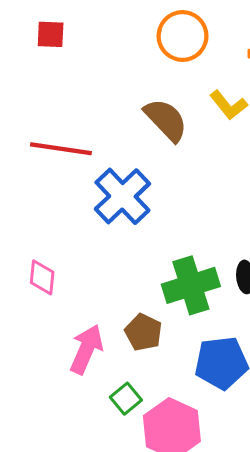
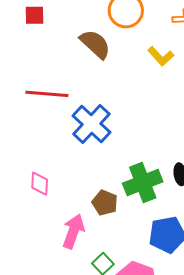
brown semicircle: (166, 120) -> (95, 44), moved
brown pentagon: (143, 332) -> (105, 203), moved

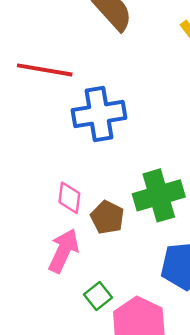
blue cross: (91, 124) -> (99, 114), turned 33
pink diamond: (40, 184) -> (69, 198), moved

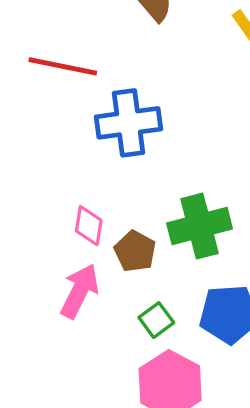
green square: (98, 296) -> (156, 320), moved

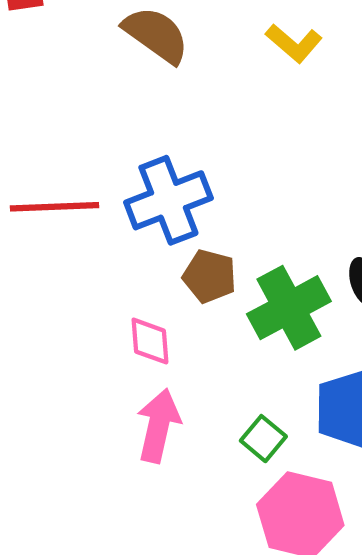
red line: (63, 66) -> (55, 207), moved
brown pentagon: (135, 251) -> (210, 276), moved

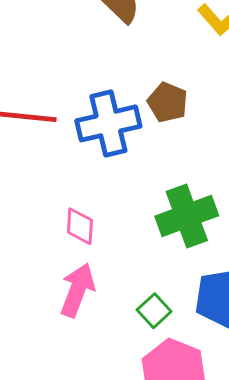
brown pentagon: (210, 276) -> (168, 102), moved

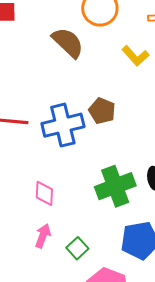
pink arrow: (77, 290) -> (43, 236), size x0.7
green square: (154, 311) -> (77, 248), moved

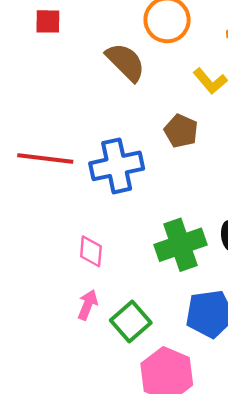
brown pentagon: (102, 111) -> (181, 131), moved
green square: (77, 248) -> (131, 322), size x1.4

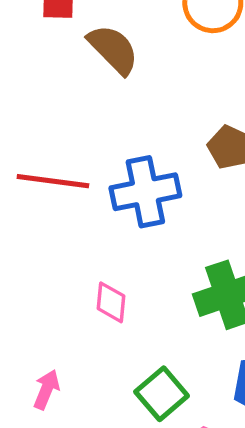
brown semicircle: (125, 62) -> (113, 49), moved
pink arrow: (88, 305) -> (46, 390), moved

